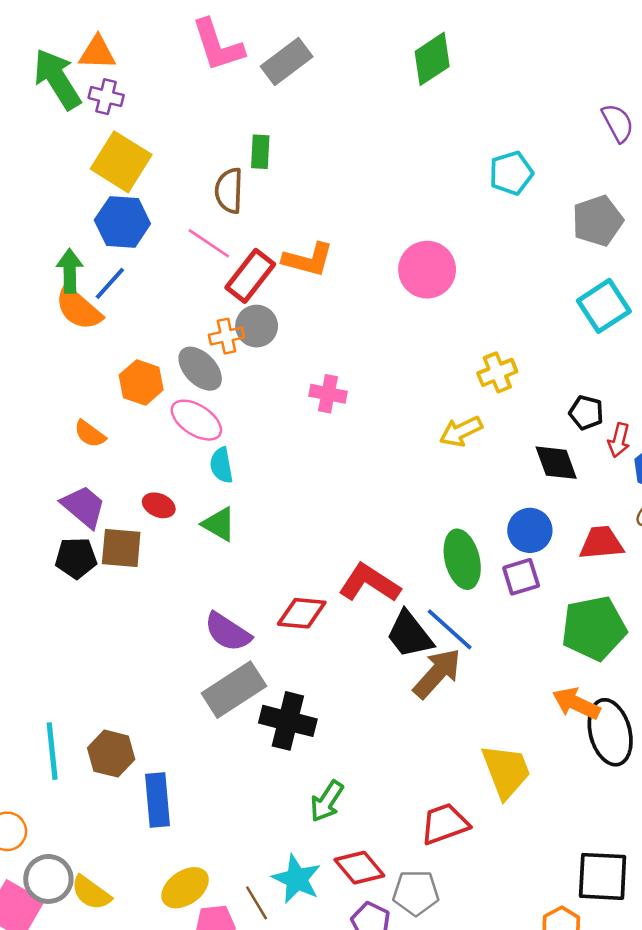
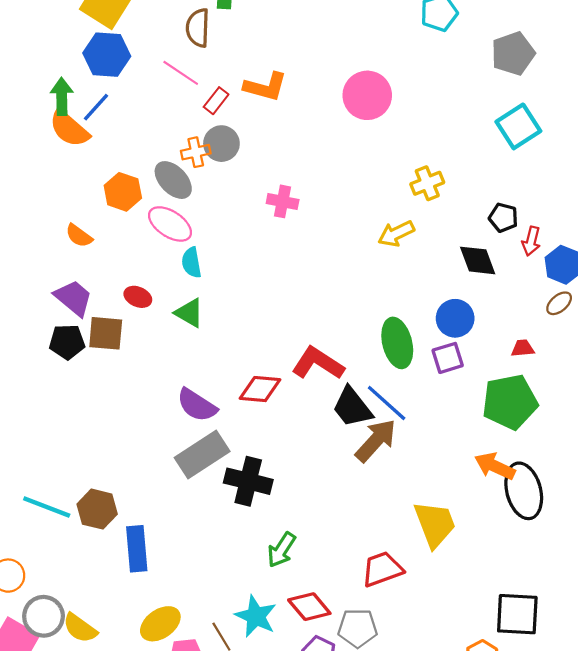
red rectangle: (250, 276) -> (216, 101), size x0.6
red trapezoid: (601, 543) -> (523, 348), moved, size x0.6
cyan line: (52, 751) -> (47, 507), turned -63

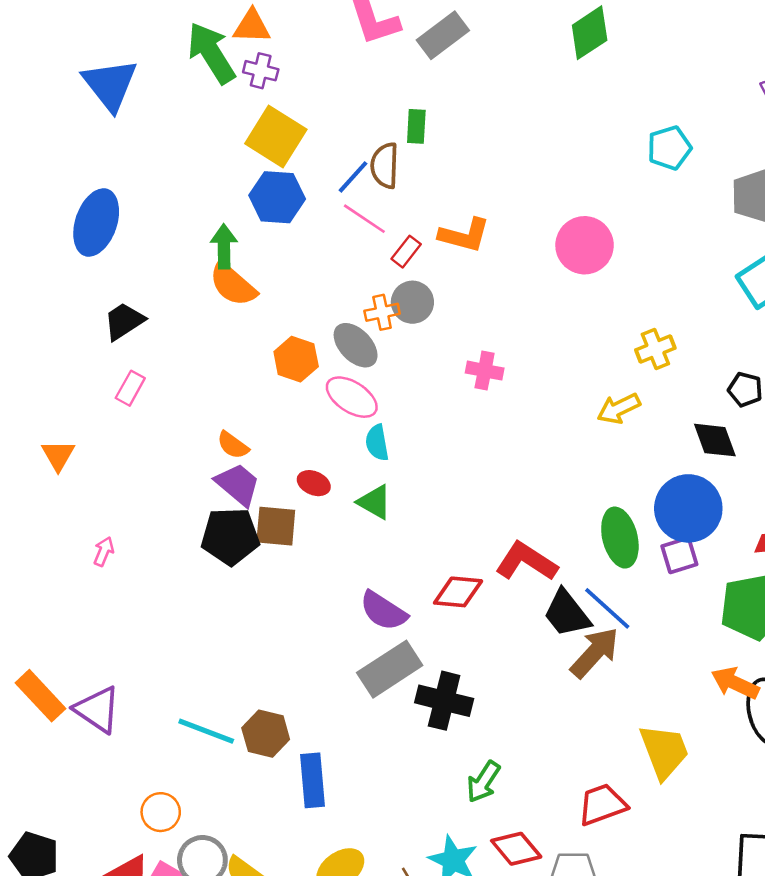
blue line: (96, 107) -> (353, 177), moved
orange semicircle: (79, 236) -> (233, 445), moved
blue circle: (455, 318) -> (688, 508), size x1.5
black pentagon: (67, 342) -> (230, 536), size x1.4

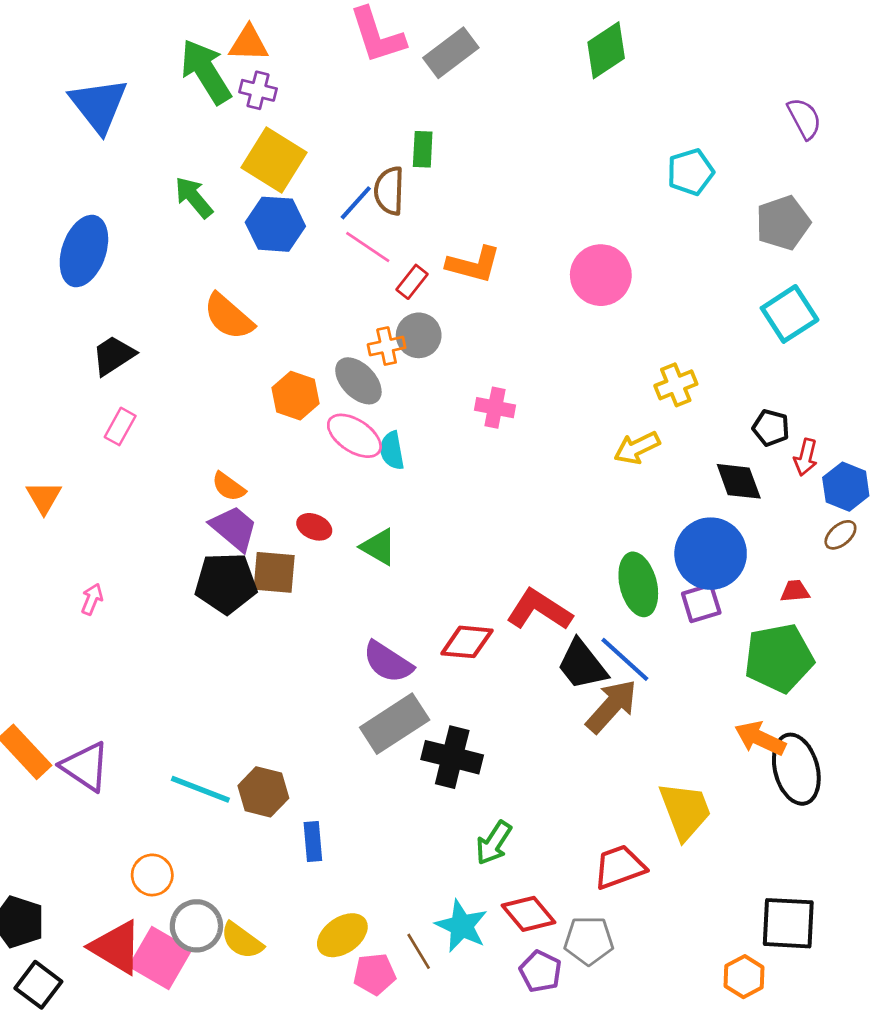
green arrow: (224, 247) -> (194, 197), moved, turned -39
cyan semicircle: (377, 443) -> (392, 451), moved
blue rectangle: (313, 780) -> (313, 841), size x0.7

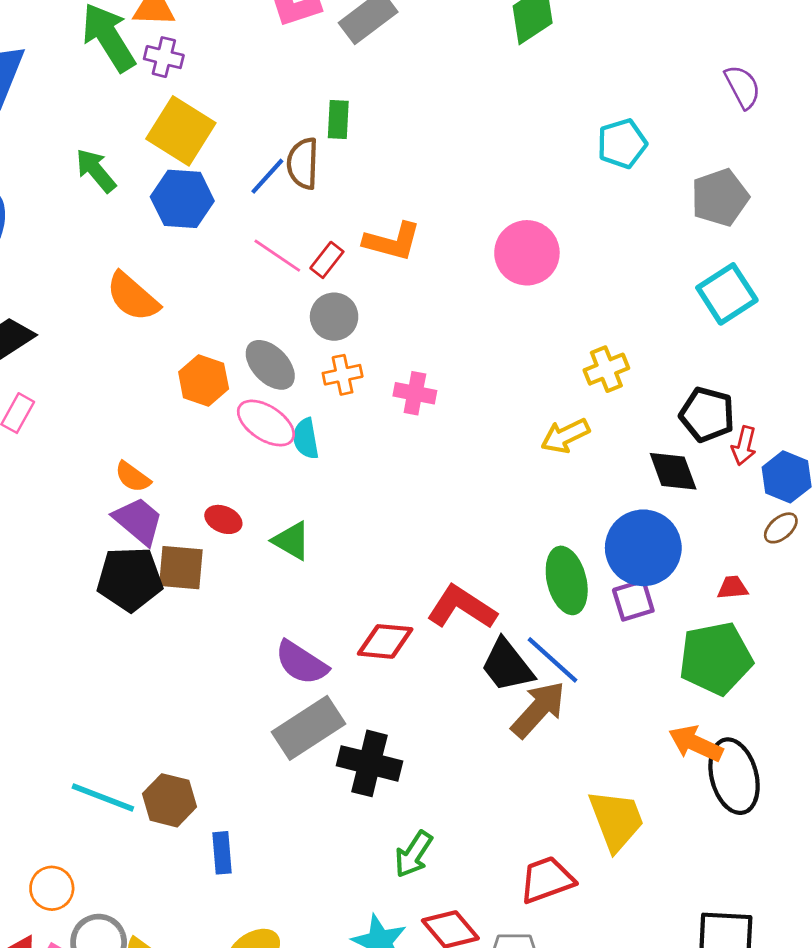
pink line: (368, 247) -> (277, 256), moved
orange cross: (387, 346) -> (343, 375), moved
black pentagon: (771, 428) -> (707, 414), size x1.4

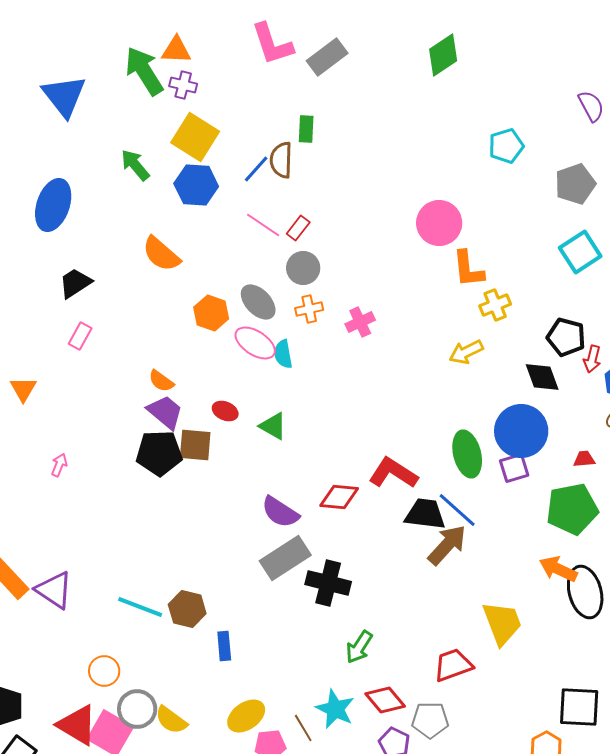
orange L-shape: (392, 241) -> (468, 269), moved, turned 69
pink cross: (415, 393) -> (360, 322), turned -36
black trapezoid: (507, 666) -> (425, 514), turned 135

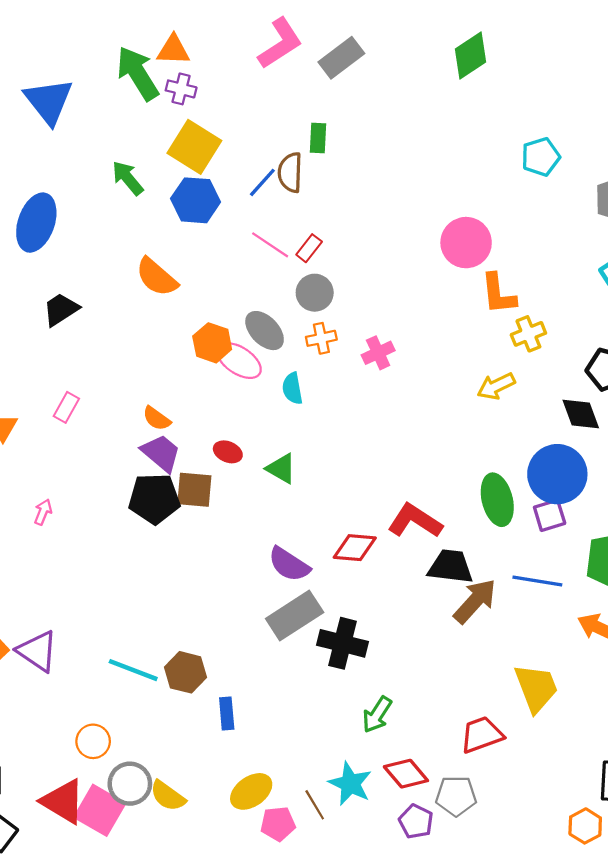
pink L-shape: (272, 44) -> (280, 43), turned -105
pink rectangle: (80, 336) -> (66, 407), moved
pink ellipse: (255, 343) -> (239, 361), moved
blue line: (457, 510) -> (537, 581), moved, turned -33

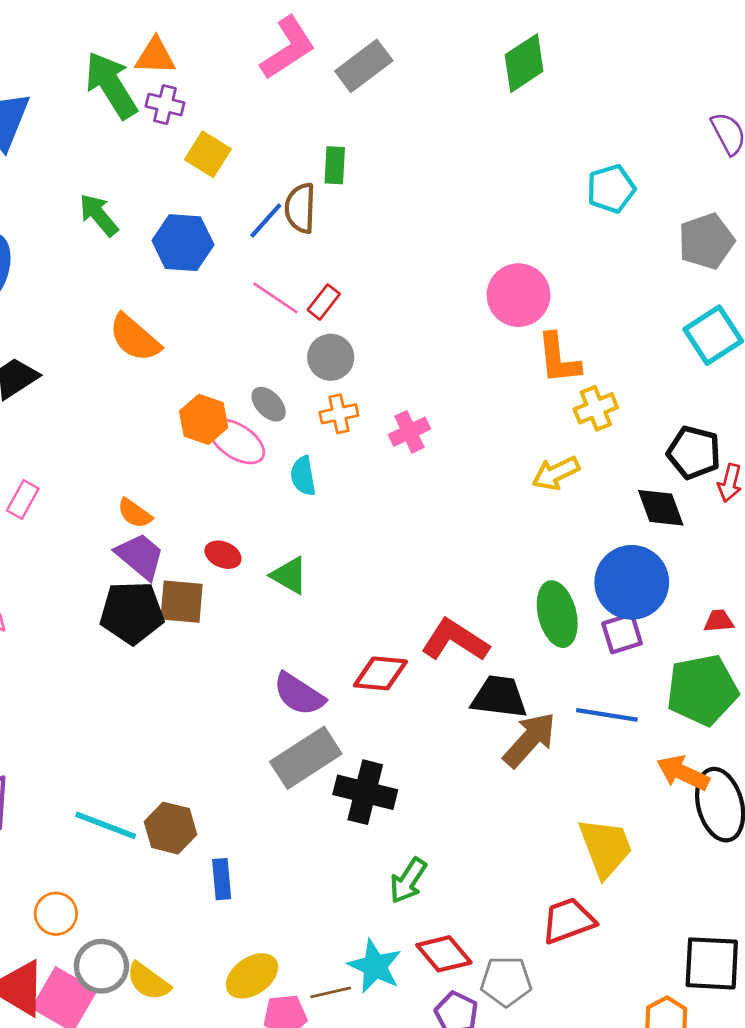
yellow square: (194, 147) -> (208, 154), moved, size x0.7
gray ellipse: (265, 331) -> (269, 404), size x0.7
red trapezoid: (482, 735) -> (568, 921), moved
brown line: (315, 805) -> (331, 992), turned -72

